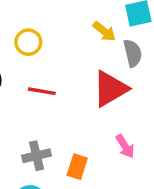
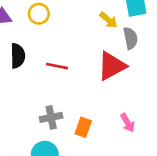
yellow circle: (28, 42) -> (39, 14), moved
pink arrow: (125, 146) -> (128, 123), moved

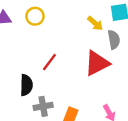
black semicircle: (18, 56) -> (26, 85), moved
red line: (57, 66) -> (49, 62), turned -66

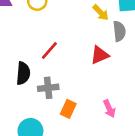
red triangle: (97, 63) -> (100, 55), size x0.7
gray cross: (43, 106) -> (48, 88), moved

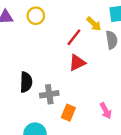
red line: (49, 50) -> (74, 37), moved
red triangle: (100, 55) -> (77, 63), moved

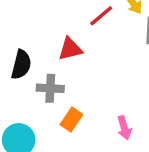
red triangle: (77, 63) -> (70, 49), moved

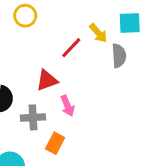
pink arrow: (124, 128) -> (67, 106), moved

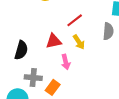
yellow arrow: (98, 33) -> (79, 42), moved
gray cross: (33, 117) -> (33, 78), moved

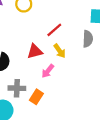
pink arrow: (66, 62) -> (48, 71), turned 56

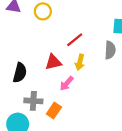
yellow arrow: (60, 51) -> (80, 62), turned 48

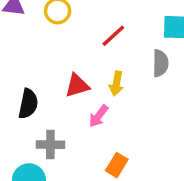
red line: (75, 40) -> (113, 36), moved
orange rectangle: (54, 110) -> (117, 165), moved

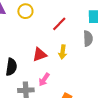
pink arrow: (99, 116) -> (44, 80), moved

